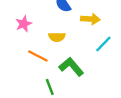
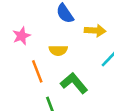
orange line: (38, 56) -> (37, 71), turned 42

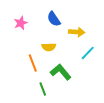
pink star: (21, 36) -> (21, 23), moved

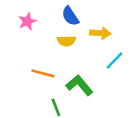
yellow semicircle: (49, 47) -> (66, 41), moved
orange line: (33, 63) -> (43, 73), turned -54

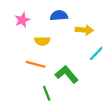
blue semicircle: (70, 16) -> (59, 16), turned 119
yellow semicircle: (66, 41) -> (42, 41), moved

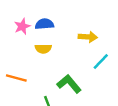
blue semicircle: (59, 16) -> (44, 24), moved
orange line: (36, 64) -> (16, 78), moved

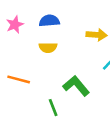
pink star: (22, 26) -> (15, 25), moved

